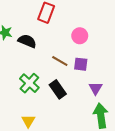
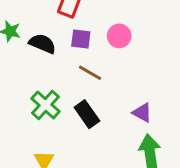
purple square: (81, 64) -> (81, 39), moved
purple triangle: (96, 88) -> (142, 113), turned -32

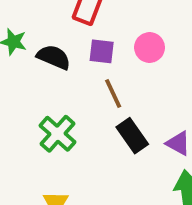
brown line: (90, 73) -> (113, 94), turned 35
black rectangle: (87, 114) -> (132, 136), moved

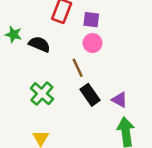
pink circle: (150, 48) -> (92, 43), moved
purple square: (102, 51) -> (91, 20), moved

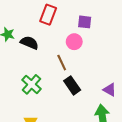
purple square: (91, 20) -> (85, 22), moved
purple triangle: (120, 100) -> (110, 90), moved

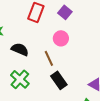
purple square: (85, 22) -> (65, 12), moved, turned 32
black semicircle: (29, 43) -> (20, 49), moved

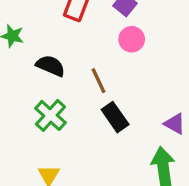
pink circle: (61, 38) -> (132, 39), moved

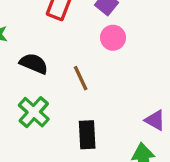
black rectangle: (115, 117) -> (87, 135), moved, turned 32

